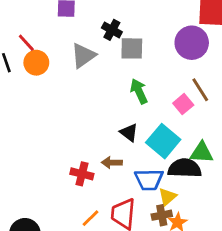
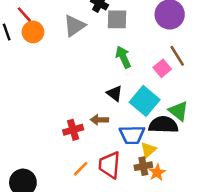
green triangle: (202, 152) -> (178, 111), turned 35
red cross: (82, 174) -> (73, 130), turned -30

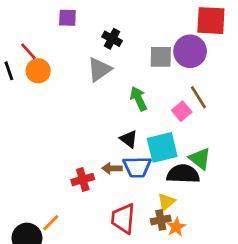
gray square: (117, 19) -> (161, 57), moved
gray triangle: (74, 26) -> (99, 69), moved
cyan square: (145, 101) -> (162, 147), turned 36
blue trapezoid: (132, 135) -> (137, 167), moved
orange line: (81, 169) -> (51, 223), moved

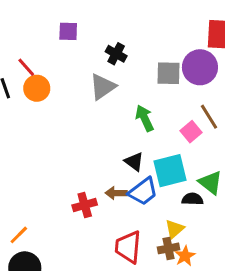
blue trapezoid: (137, 167) -> (143, 192), turned -36
black semicircle: (183, 174) -> (192, 199), size x0.6
orange line: (51, 223) -> (19, 235), moved

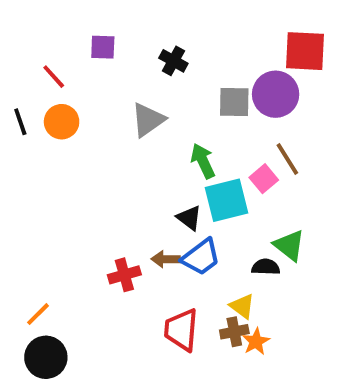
black cross: (116, 54) -> (173, 61), moved
red line: (26, 67) -> (54, 77), moved
cyan square: (170, 171) -> (226, 200), moved
yellow triangle: (174, 229) -> (242, 306), turned -42

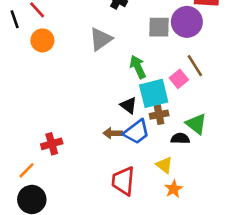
black line: (20, 122) -> (15, 19), moved
red cross: (124, 275) -> (52, 144), moved
brown cross: (234, 332) -> (159, 115), moved

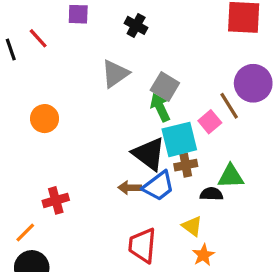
purple circle: (187, 22) -> (253, 83), moved
gray square: (159, 27) -> (165, 86), moved, turned 30
orange circle: (42, 40) -> (45, 119), moved
black triangle: (129, 105) -> (149, 154), size x1.6
green triangle: (196, 124) -> (231, 176), turned -40

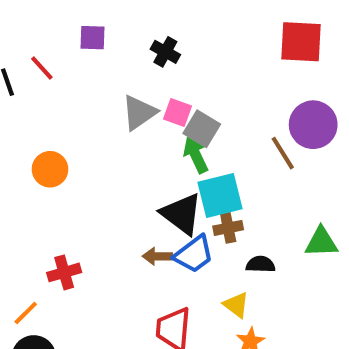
pink square: (210, 122) -> (178, 113), moved, turned -30
green triangle: (231, 176) -> (321, 242), moved

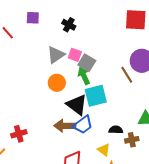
orange circle: (50, 169) -> (57, 83), moved
brown cross: (228, 228) -> (132, 140), moved
brown arrow: (157, 256) -> (65, 126), size x1.5

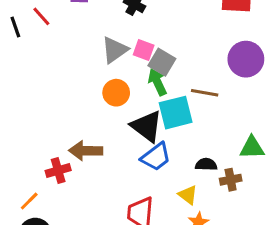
brown line: (127, 75) -> (205, 93), moved, turned -48
brown arrow: (65, 126) -> (86, 151), moved

